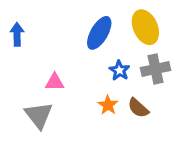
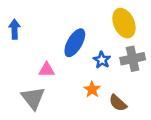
blue ellipse: (99, 33) -> (75, 43), moved
brown semicircle: (138, 108) -> (118, 103), moved

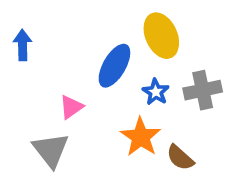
yellow ellipse: (124, 23) -> (161, 36), moved
pink triangle: (47, 70) -> (71, 107), turned -35
orange star: (92, 89) -> (141, 137), size x1.5

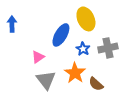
gray triangle: (51, 150) -> (46, 80), moved

